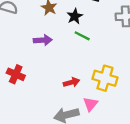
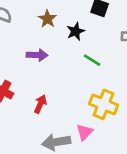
green line: (82, 36) -> (92, 60), moved
red arrow: (71, 82) -> (40, 104), moved, turned -56

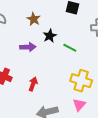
black star: (76, 31) -> (50, 36), moved
pink triangle: (85, 132) -> (79, 105), moved

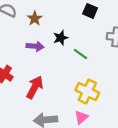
brown star: (34, 19) -> (35, 19), moved
red arrow: (33, 84) -> (35, 87), size x1.5

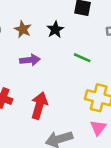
black star: (61, 38) -> (55, 30), moved

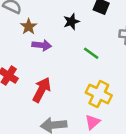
brown star: (23, 29) -> (29, 27), moved

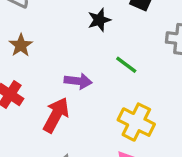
brown star: (29, 27) -> (21, 45), moved
purple arrow: (42, 45) -> (78, 81), moved

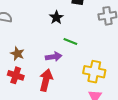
brown star: (21, 45) -> (17, 54), moved
green line: (126, 65) -> (70, 42), moved

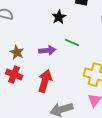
purple arrow: (54, 57) -> (47, 50), moved

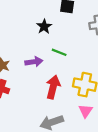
red arrow: (45, 81) -> (53, 87), moved

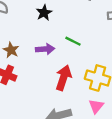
black star: (44, 27) -> (44, 13), moved

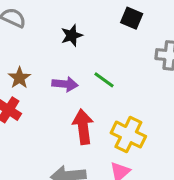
red arrow: (64, 78) -> (83, 127), turned -35

